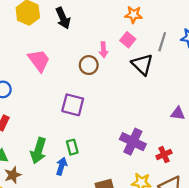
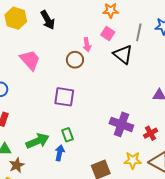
green arrow: (38, 151) -> (38, 141), turned -125

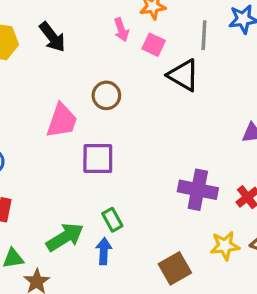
pink arrow: (87, 45) -> (121, 30), moved
pink trapezoid: (30, 60) -> (62, 121), moved, turned 70

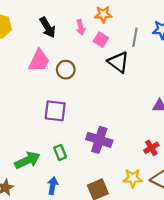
black arrow: (52, 37) -> (48, 27), moved
pink trapezoid: (62, 121) -> (39, 61), moved
purple cross: (198, 190) -> (99, 140), moved
blue arrow: (104, 251) -> (53, 186), moved

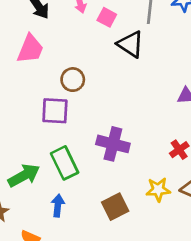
brown circle: (66, 70) -> (73, 80), moved
green rectangle: (60, 152) -> (65, 163), size x1.6

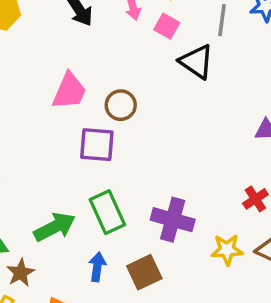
pink trapezoid: (30, 49) -> (69, 91), moved
purple cross: (113, 144) -> (173, 220), moved
brown square: (115, 207) -> (144, 272), moved

